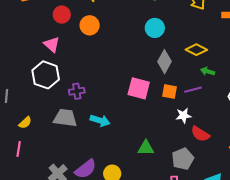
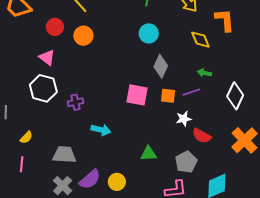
yellow diamond: (196, 50) -> (200, 40), moved, turned 45
gray trapezoid: (65, 118) -> (64, 155), moved

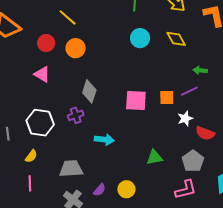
yellow diamond: (200, 40) -> (176, 39), moved
gray diamond: (161, 66) -> (89, 91), moved
white hexagon: (43, 88) -> (40, 123), moved
purple semicircle: (90, 179) -> (99, 190), size x0.6

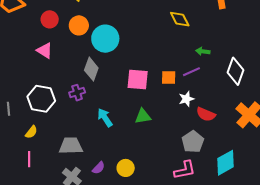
cyan circle: (140, 38) -> (105, 39), moved, size x1.4
cyan arrow: (104, 140) -> (105, 118), turned -132
green triangle: (155, 157) -> (143, 116), moved

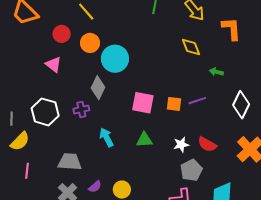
green arrow: (203, 51) -> (216, 72), moved
white star: (186, 99) -> (181, 145), moved
yellow semicircle: (31, 132) -> (20, 141), moved, size x1.5

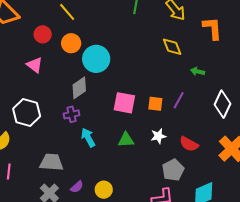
gray diamond: (98, 88) -> (79, 88), turned 30
purple line: (197, 101) -> (179, 100), turned -42
purple cross: (81, 109) -> (72, 114), moved
white star: (181, 145) -> (158, 136), moved

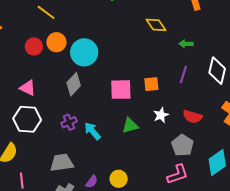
red circle: (43, 34) -> (34, 46), moved
pink triangle: (35, 65) -> (28, 88), moved
purple line: (179, 100) -> (183, 74), moved
purple cross: (72, 114) -> (69, 122), moved

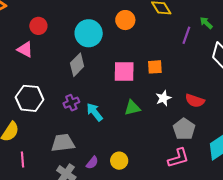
orange circle: (56, 42) -> (125, 20), moved
green arrow: (186, 44) -> (206, 23), moved, turned 40
purple line: (183, 74) -> (186, 35), moved
pink triangle: (28, 88) -> (25, 50), moved

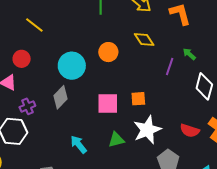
white star: (163, 98) -> (147, 130), size x1.8
red semicircle: (195, 101) -> (190, 131), moved
purple cross: (71, 103) -> (27, 106), moved

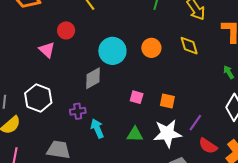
purple line: (170, 67) -> (195, 123), moved
pink square: (108, 103) -> (137, 97), size x0.6
purple cross: (27, 106) -> (78, 111), moved

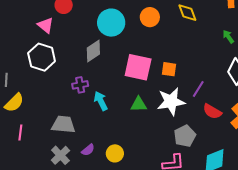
pink square: (137, 97) -> (138, 67), size x2.0
white hexagon: (38, 98) -> (42, 57), moved

